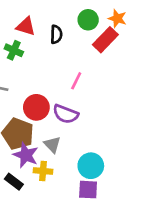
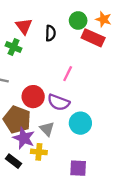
red triangle: (26, 26) -> (24, 26), turned 36
red rectangle: (105, 40) -> (93, 38), turned 70
cyan circle: (91, 166) -> (80, 123), moved

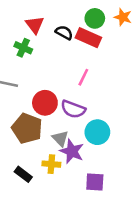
black semicircle: (50, 33) -> (64, 32), turned -63
red rectangle: (93, 38) -> (88, 38), moved
purple star: (24, 138) -> (72, 151), moved

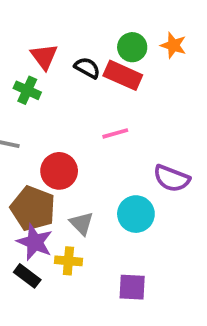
pink line: (83, 77) -> (115, 133), turned 48
purple semicircle: (73, 109) -> (172, 178), moved
purple star: (72, 151) -> (35, 242), moved

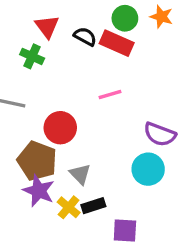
cyan circle: (136, 214) -> (148, 169), moved
yellow cross: (68, 261) -> (69, 207), turned 35
black rectangle: (27, 276) -> (93, 206), moved, turned -55

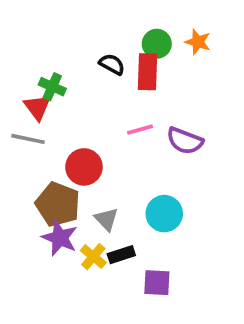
red triangle: (47, 27) -> (37, 107), moved
red rectangle: (117, 43) -> (147, 72), turned 68
purple semicircle: (160, 134) -> (185, 141), moved
cyan circle: (148, 169) -> (164, 214), moved

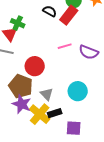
red rectangle: (147, 72) -> (69, 15), turned 36
yellow cross: (93, 257) -> (40, 114), size x1.5

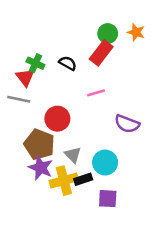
black semicircle: (50, 11) -> (68, 63), moved
purple semicircle: (89, 52) -> (127, 124), moved
cyan circle: (78, 91) -> (105, 162), moved
yellow cross: (40, 114) -> (64, 181), turned 35

